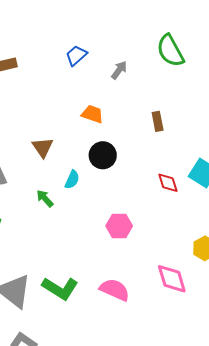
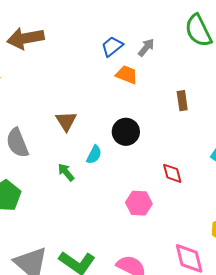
blue trapezoid: (76, 55) -> (112, 46), moved
orange trapezoid: (92, 114) -> (127, 75), moved
red diamond: (168, 183) -> (172, 173), moved

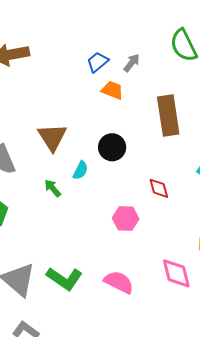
brown rectangle: (182, 101) -> (168, 116), size x2.0
brown triangle: (66, 121) -> (52, 137), size x1.4

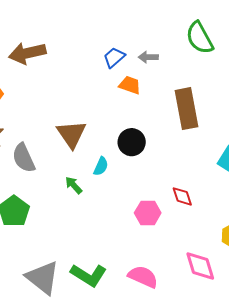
gray arrow: (132, 63) -> (148, 57), turned -126
red diamond: (159, 188) -> (182, 196), moved

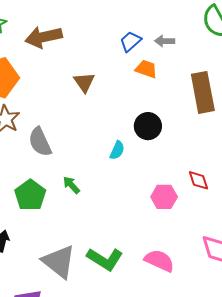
brown triangle: (72, 134) -> (84, 82), moved, size x0.7
green arrow: (74, 185) -> (71, 185), moved

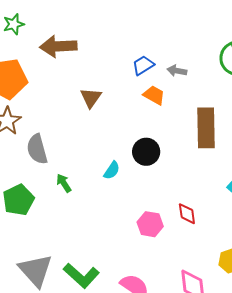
green arrow: (71, 185) -> (64, 183), moved

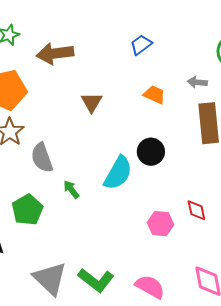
blue trapezoid: (143, 65) -> (141, 45), moved
gray arrow: (177, 71) -> (197, 82), moved
cyan semicircle: (112, 170) -> (118, 173), size x1.8

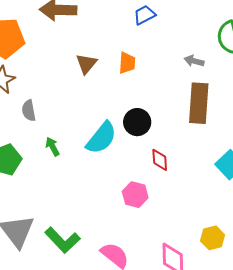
orange trapezoid: (154, 95) -> (127, 63), moved, turned 60
gray semicircle: (42, 158) -> (29, 111), size x0.7
red diamond: (196, 210) -> (160, 160), moved

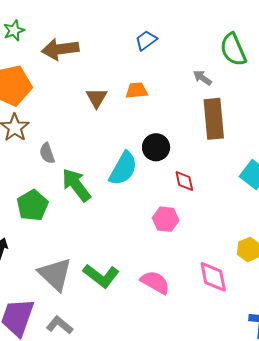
gray arrow: (194, 61) -> (202, 78), turned 30
orange trapezoid: (127, 63) -> (137, 90), turned -90
green arrow: (52, 147) -> (76, 185), size x1.8

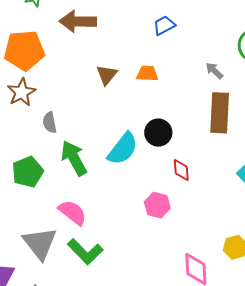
pink semicircle: (155, 282) -> (72, 213), moved

